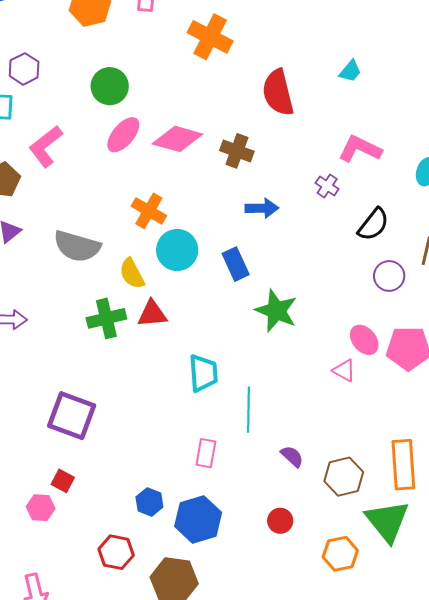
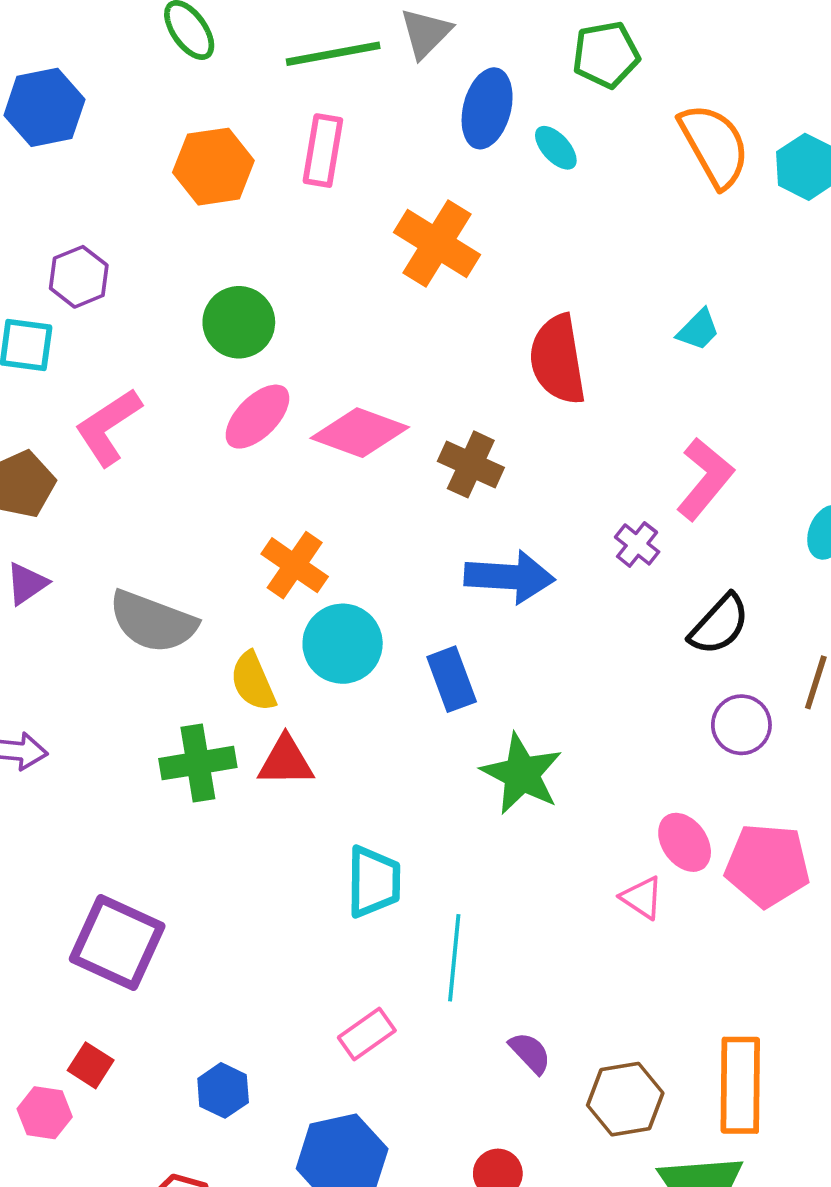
pink L-shape: (360, 149) -> (705, 479), turned 99
blue arrow: (262, 208) -> (510, 577), size x1.4
pink rectangle: (206, 453) -> (367, 1034), turned 40
blue hexagon: (149, 502) -> (223, 1090), moved

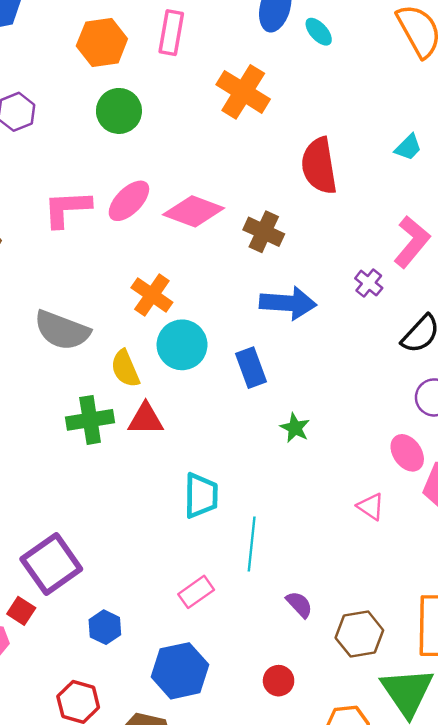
green circle: (239, 322) -> (119, 111), moved
pink L-shape: (108, 427) -> (67, 209), moved, turned 30
green star: (522, 774) -> (295, 428), size x0.6
pink ellipse: (685, 842) -> (407, 453), moved
purple square: (117, 943) -> (51, 564), moved, turned 30

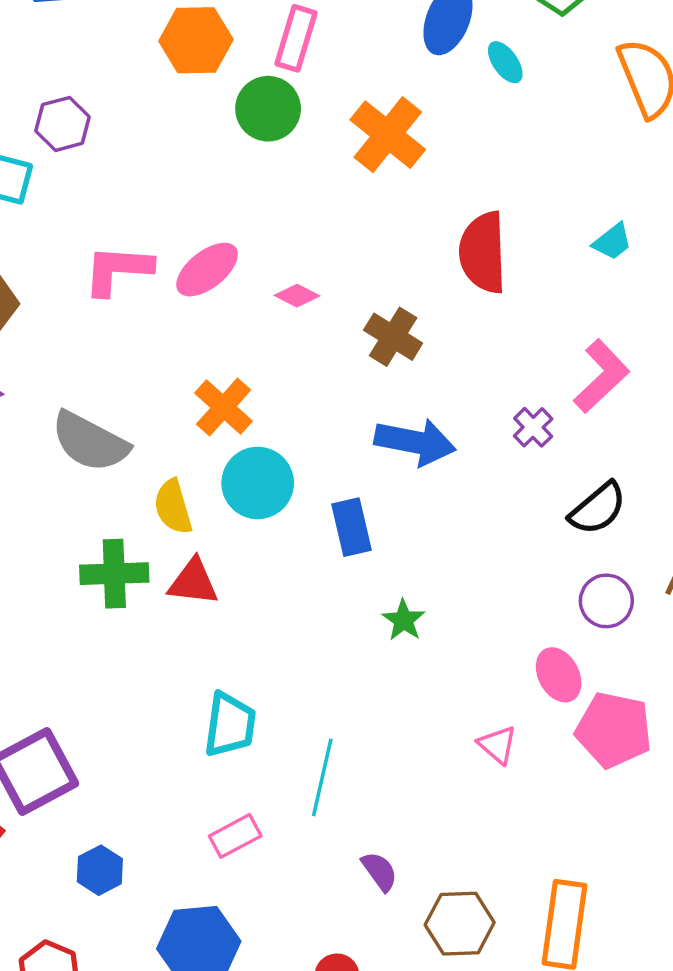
green circle: (119, 111) -> (268, 109), moved
pink diamond: (194, 211) -> (297, 296), size x0.5
cyan trapezoid: (201, 496) -> (230, 725), moved

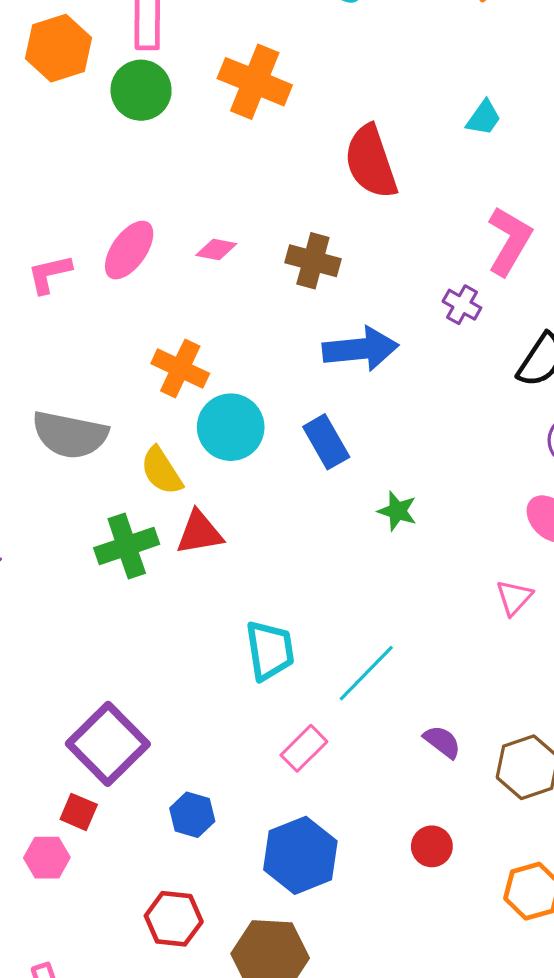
pink L-shape: (118, 270) -> (49, 274), size x0.7
pink triangle: (498, 745) -> (514, 598), turned 48
cyan line: (322, 777) -> (366, 673), turned 48

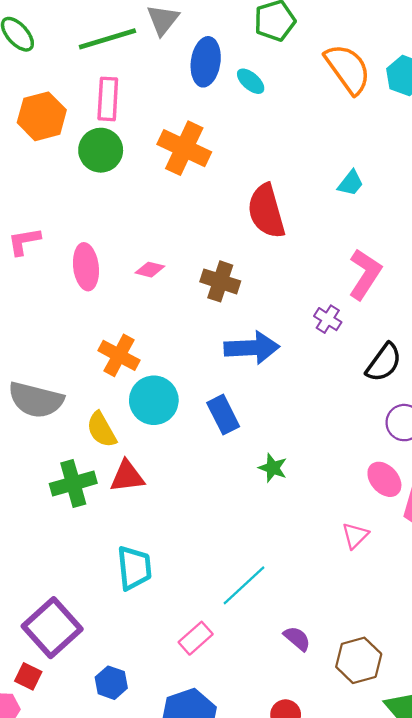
pink ellipse: (129, 250) -> (86, 267), turned -45
pink L-shape: (49, 274) -> (24, 241), moved
cyan trapezoid: (270, 650) -> (134, 568), moved

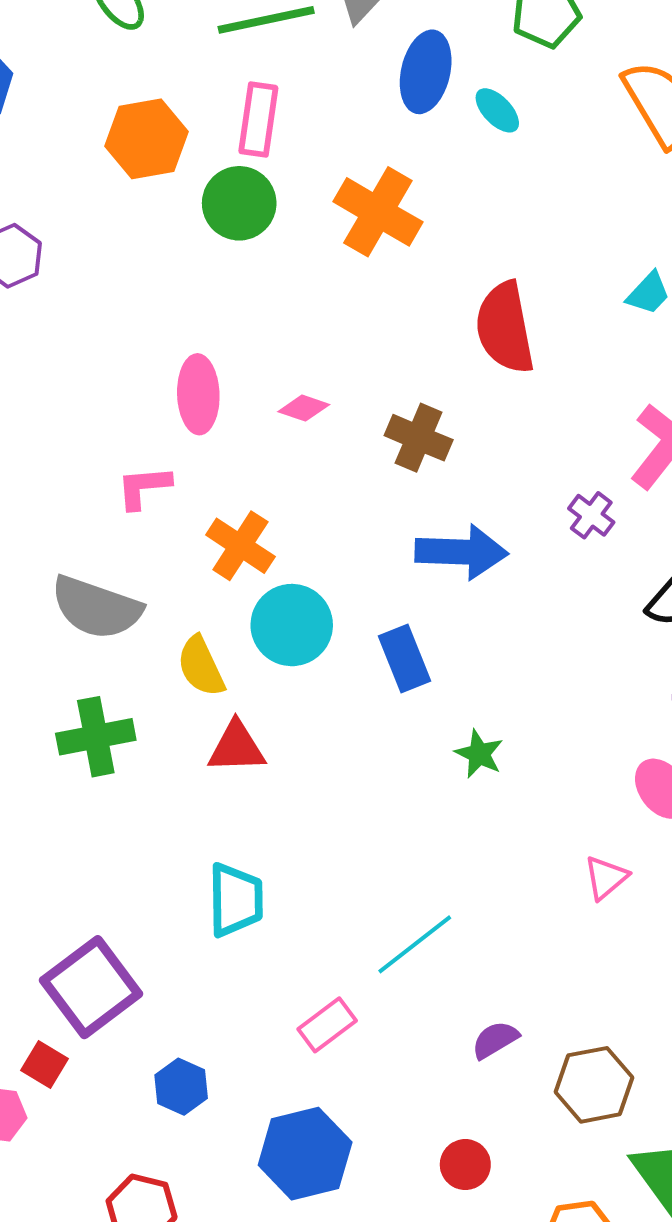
pink L-shape: (24, 241) -> (144, 487), moved
green cross: (73, 483) -> (96, 737), moved
purple semicircle: (297, 638) -> (495, 1040), turned -76

